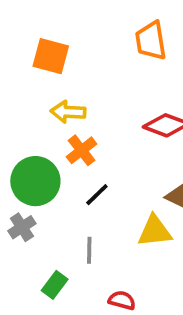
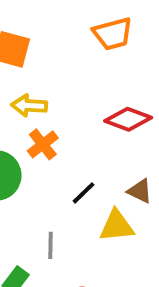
orange trapezoid: (151, 41) -> (113, 34), turned -96
black line: (97, 195) -> (84, 193), moved

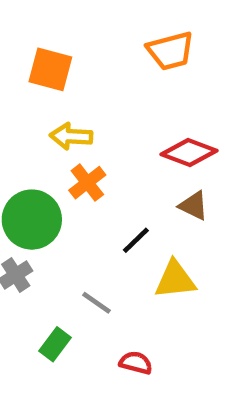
brown triangle: (140, 191) -> (194, 206), moved
gray line: (51, 245) -> (97, 303), turned -56

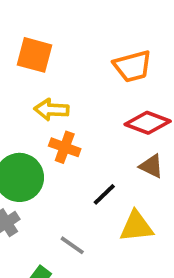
orange trapezoid: (170, 51) -> (133, 66), moved
orange cross: (87, 183) -> (65, 147), turned -32

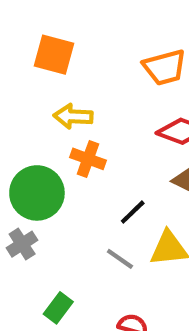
gray line: (72, 245) -> (120, 259), moved

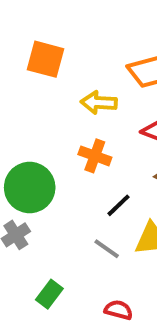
yellow arrow: (73, 116) -> (99, 103), moved
orange cross: (88, 159) -> (95, 156), moved

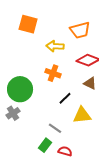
gray line: (107, 249) -> (55, 128), moved
green rectangle: (49, 294) -> (45, 145), moved

